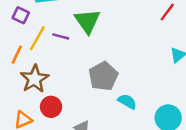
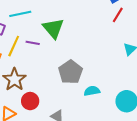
cyan semicircle: (127, 102) -> (92, 91), turned -35

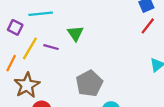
green triangle: (53, 28) -> (75, 33), size x0.7

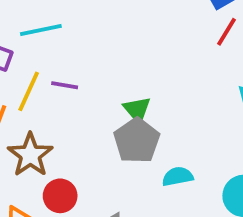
green triangle: (75, 33) -> (137, 110), moved

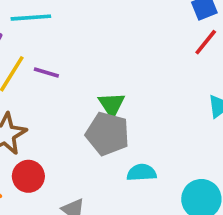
gray pentagon: (137, 141) -> (108, 134), turned -30

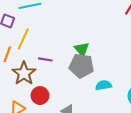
purple line: (46, 73) -> (45, 59), moved

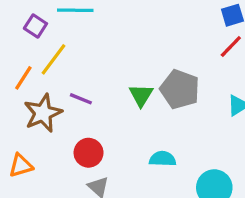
gray pentagon: (81, 66) -> (180, 89), moved
red circle: (40, 96) -> (89, 153), moved

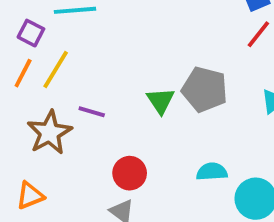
orange line: (23, 78) -> (23, 73), moved
red circle: (89, 153) -> (130, 173), moved
cyan semicircle: (163, 159) -> (212, 172), moved

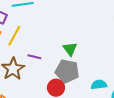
gray pentagon: (205, 89) -> (67, 71), moved

